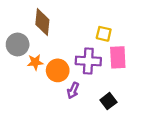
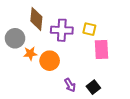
purple cross: (88, 61) -> (62, 30), moved
purple arrow: (73, 90) -> (70, 85), moved, turned -56

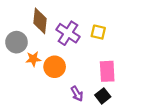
purple cross: (62, 30) -> (68, 33), turned 30
pink rectangle: (102, 49) -> (107, 71), moved

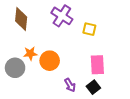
brown diamond: (40, 21) -> (21, 19), moved
purple cross: (68, 33) -> (62, 16), moved
gray circle: (16, 42) -> (15, 68), moved

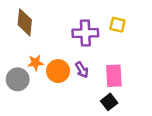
purple cross: (62, 16) -> (85, 33), moved, turned -35
yellow square: (89, 29) -> (117, 25), moved
purple arrow: (70, 85) -> (82, 70), moved

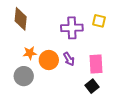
gray circle: (18, 79) -> (24, 76), moved

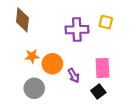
purple arrow: (69, 59) -> (74, 75), moved
gray circle: (24, 76) -> (34, 88), moved

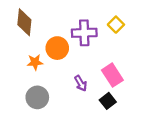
yellow square: (106, 22) -> (116, 25), turned 32
orange circle: (52, 64) -> (57, 48), moved
pink rectangle: (103, 68) -> (112, 75), turned -30

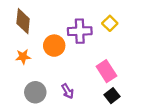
orange star: (35, 62) -> (23, 57), moved
purple arrow: (81, 83) -> (68, 91), moved
black square: (108, 101) -> (112, 96), moved

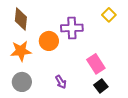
yellow square: (110, 23) -> (109, 15), moved
orange star: (23, 57) -> (21, 51), size x1.5
gray circle: (35, 92) -> (22, 82), moved

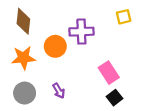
yellow square: (109, 15) -> (124, 17), turned 32
purple arrow: (61, 82) -> (59, 91), moved

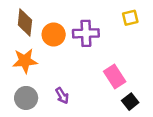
orange circle: (55, 46) -> (54, 35), moved
black square: (114, 98) -> (130, 102), moved

